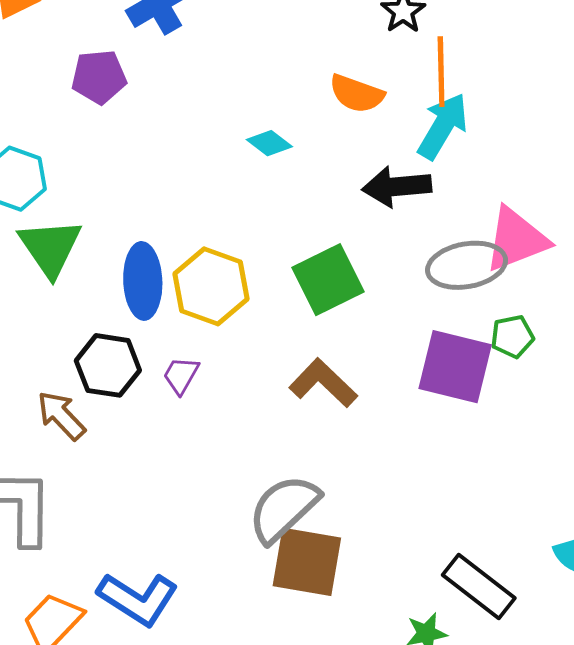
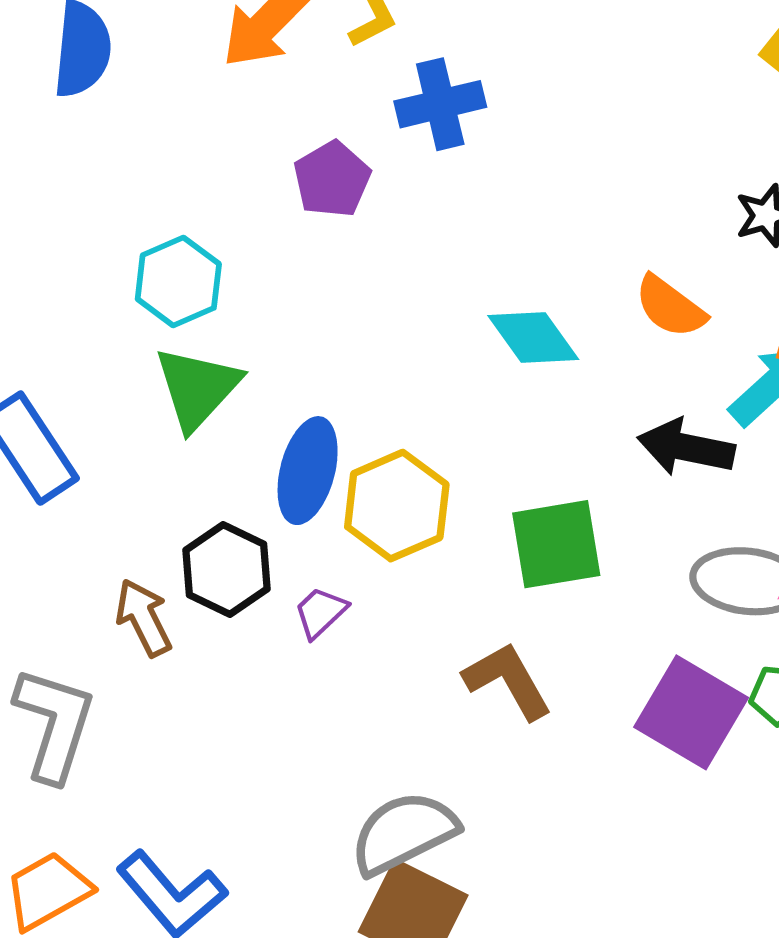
purple pentagon: (99, 77) -> (332, 179), turned 30
cyan diamond: (269, 143) -> (533, 338), size x1.5

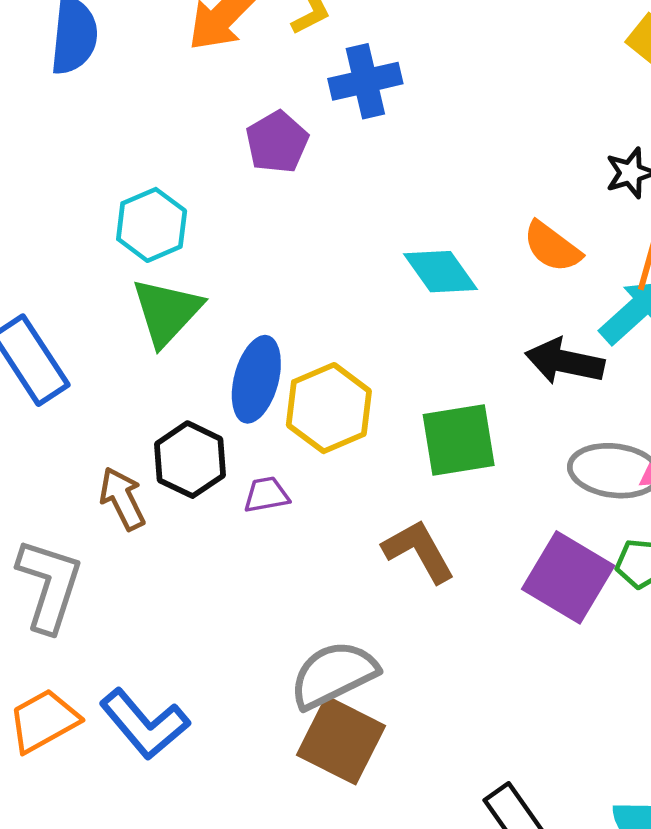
purple trapezoid: (320, 612) -> (266, 495), turned 33

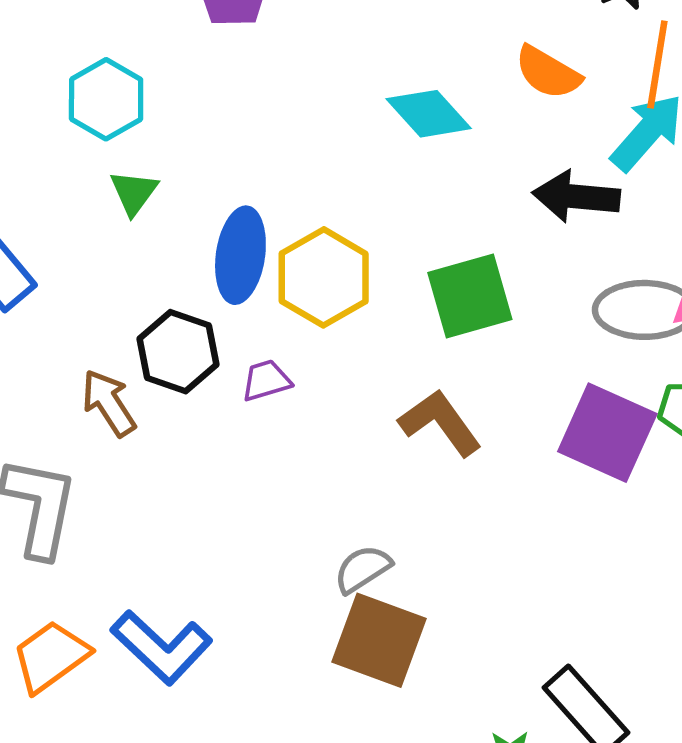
green triangle: (167, 312) -> (134, 192), size x0.6
gray semicircle: (334, 675) -> (363, 569), size x0.6

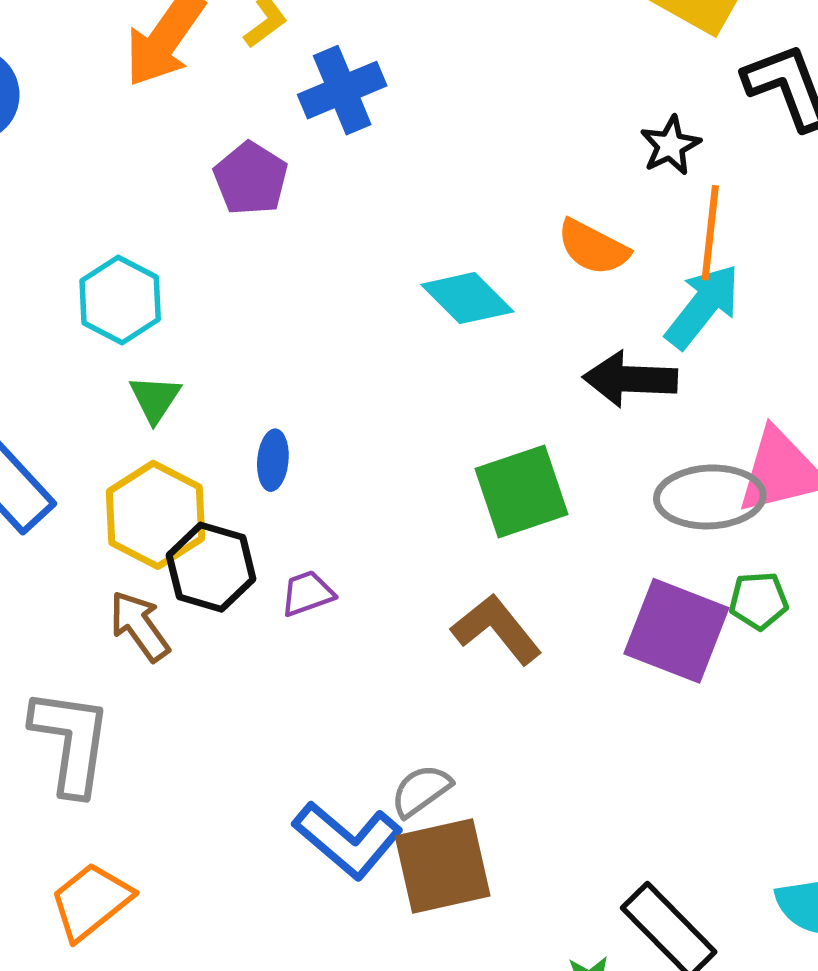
blue ellipse: (240, 255) -> (273, 460), size x0.6
yellow hexagon: (324, 277) -> (156, 515), moved
brown square: (379, 640) -> (443, 866), turned -30
blue L-shape: (162, 647) -> (348, 840), moved

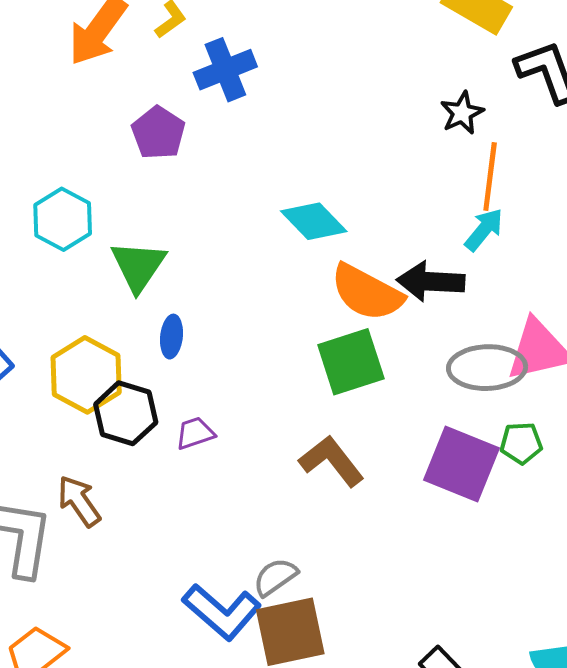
orange semicircle: (593, 247) -> (367, 292), moved, size x1.4
cyan arrow: (703, 306) -> (484, 230), size x0.7
green triangle: (155, 399) -> (138, 266), moved, size x1.5
brown arrow: (139, 626) -> (79, 501), moved

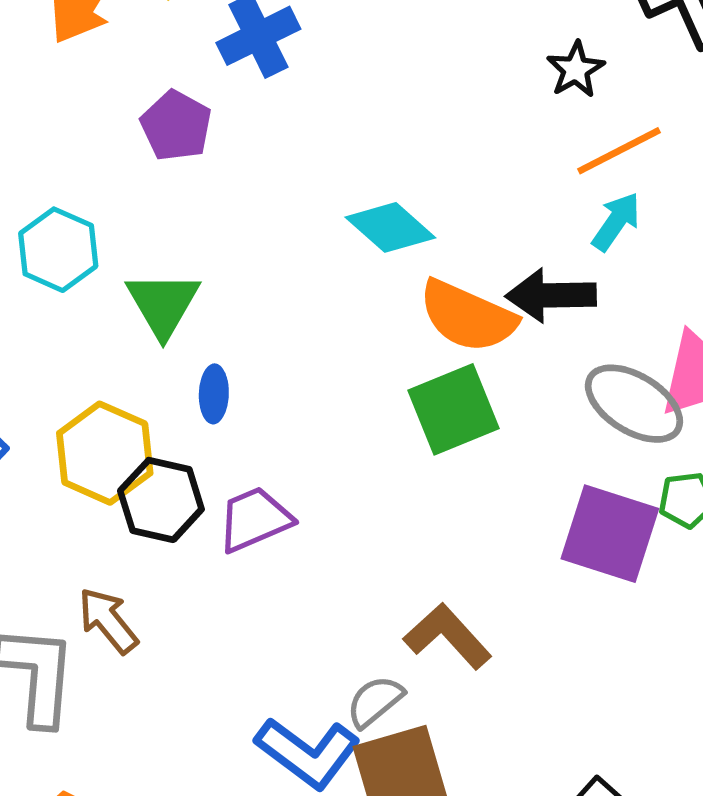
orange line: (490, 177) -> (619, 151), turned 60
gray ellipse: (487, 368) -> (634, 404), turned 38
purple trapezoid: (195, 433) -> (255, 519), size x1.5
brown L-shape: (331, 461) -> (448, 636), moved

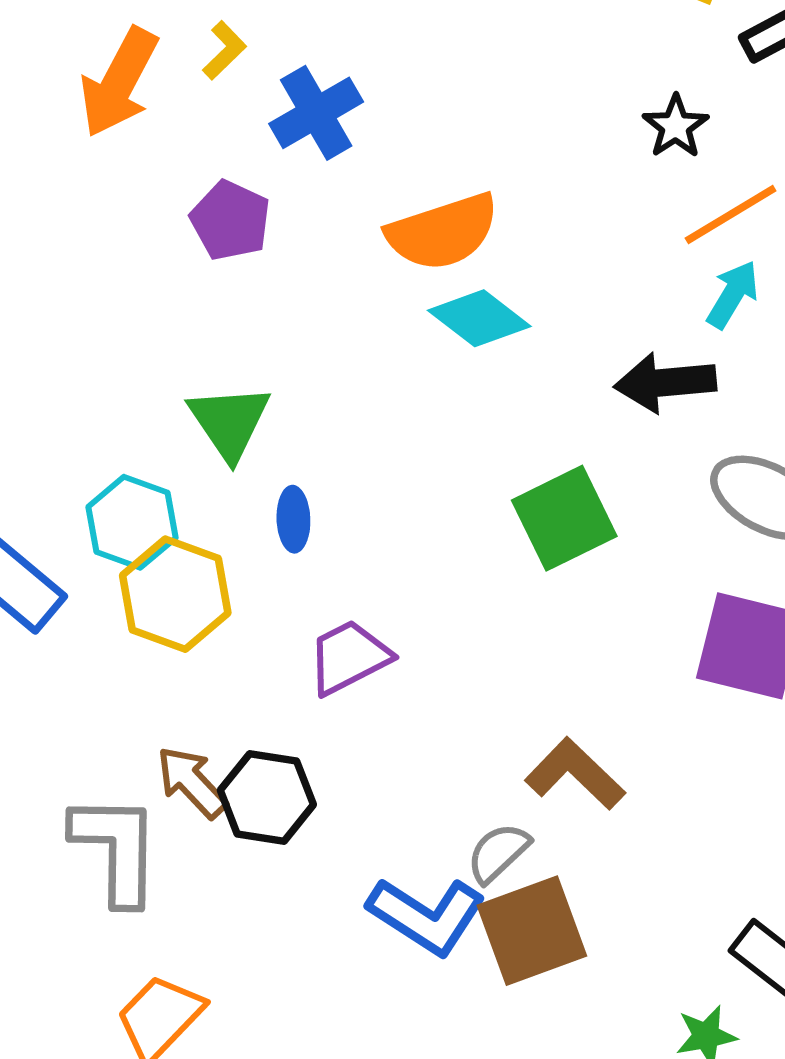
cyan hexagon: (58, 250) -> (132, 522), moved
orange semicircle: (468, 316) -> (443, 232), moved, turned -38
black hexagon: (161, 500) -> (267, 797), moved

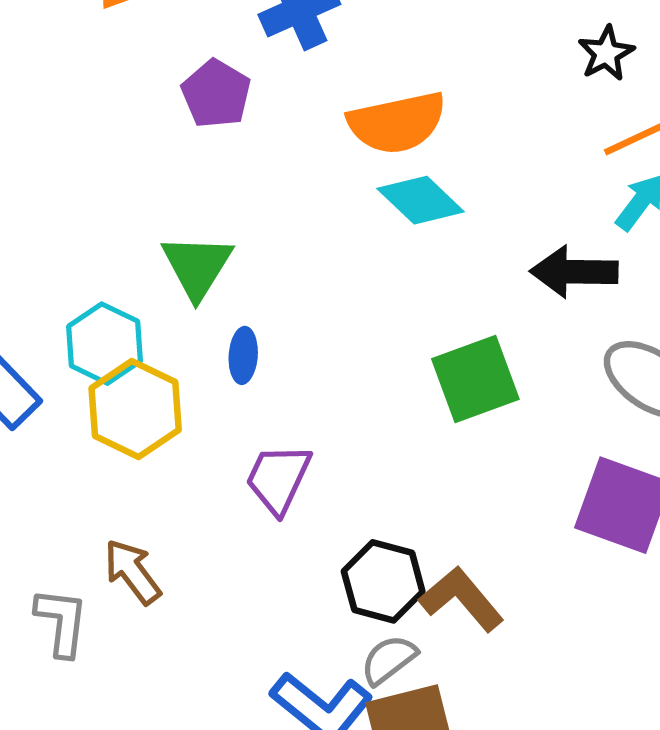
purple trapezoid: (349, 657) -> (278, 479), turned -44
black hexagon: (267, 797) -> (383, 581), moved
gray L-shape: (116, 849) -> (62, 622), size x0.7

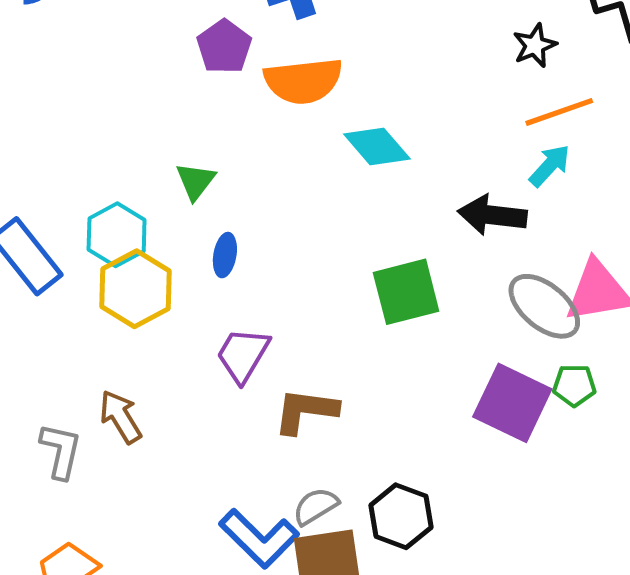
orange semicircle: (397, 123) -> (303, 81), moved
green triangle: (197, 266) -> (196, 181), size x0.7
black hexagon: (383, 581) -> (401, 516), moved
brown L-shape: (461, 599) -> (306, 411), moved, turned -48

